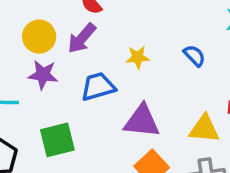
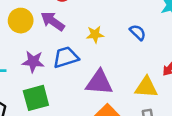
purple arrow: (82, 38) -> (53, 21), turned 85
purple star: (43, 75) -> (33, 62), moved

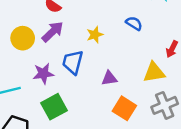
purple arrow: (53, 21) -> (53, 32), turned 115
blue trapezoid: (66, 57) -> (73, 62), turned -45
purple triangle: (99, 82) -> (109, 78), size x0.6

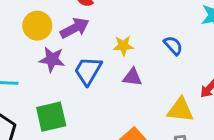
purple star: (43, 74) -> (52, 59), moved
purple triangle: (109, 78) -> (132, 77), moved

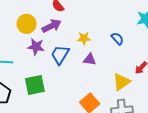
yellow triangle: (180, 110) -> (121, 82), turned -42

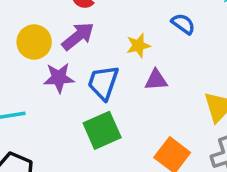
blue semicircle: (117, 39) -> (183, 24), moved
green square: (35, 85) -> (102, 130), moved

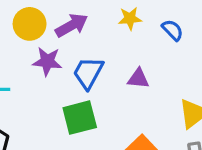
yellow star: (138, 46) -> (130, 18), moved

